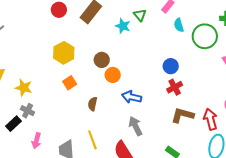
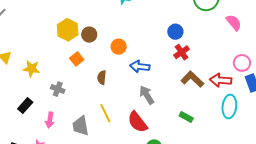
brown circle: (102, 60) -> (89, 35), moved
gray cross: (28, 111) -> (58, 89), moved
brown L-shape: (183, 115) -> (192, 79), turned 35
red arrow: (210, 119) -> (221, 80), turned -65

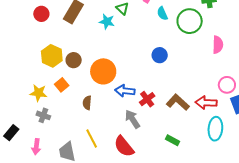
pink semicircle: (234, 23) -> (218, 45), turned 42
orange circle: (119, 47) -> (103, 71), size x1.6
red cross: (182, 52) -> (147, 99), moved
yellow star: (31, 69) -> (38, 93), moved

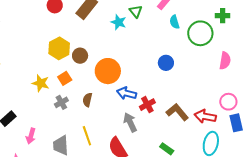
gray cross: (43, 115) -> (61, 102), moved, turned 32

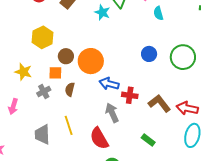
green circle: (200, 33) -> (183, 57), moved
brown circle: (80, 56) -> (66, 56), moved
orange square: (65, 78) -> (55, 73), moved, turned 32
red cross: (147, 105) -> (130, 95), turned 35
pink arrow: (31, 136) -> (13, 107), moved

